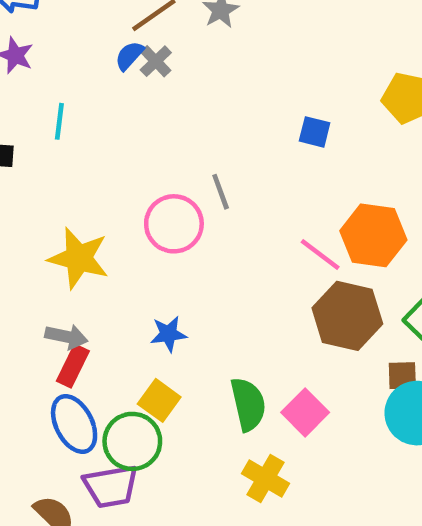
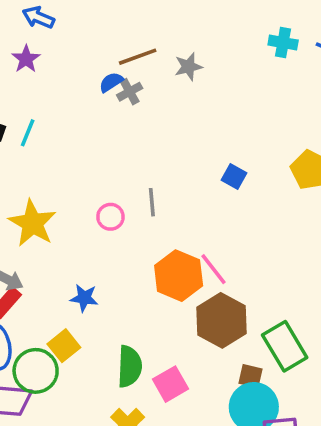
cyan line: (59, 121) -> (28, 133), moved
pink circle: (174, 224) -> (110, 217), size x0.6
orange hexagon: (373, 235) -> (179, 276), moved

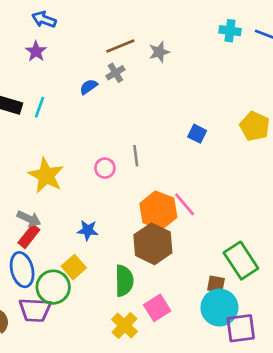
blue semicircle: (111, 82) -> (89, 87), moved
brown hexagon: (221, 320) -> (153, 244), moved
pink square: (170, 384) -> (157, 308), moved

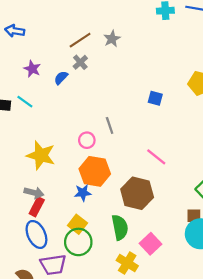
purple star: (36, 51) -> (32, 69), moved
cyan line: (39, 107) -> (25, 102), turned -63
orange hexagon: (158, 210) -> (95, 171), moved
green circle: (53, 287) -> (78, 242), moved

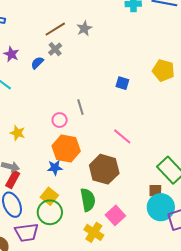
yellow star: (41, 155) -> (18, 133), size x0.6

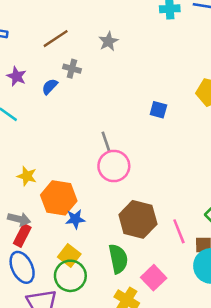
brown line: (55, 29) -> (56, 39), moved
gray cross: (55, 49) -> (72, 69), turned -32
pink circle: (60, 120) -> (114, 166), moved, size x1.6
pink line: (122, 136) -> (179, 231), moved, turned 30
orange hexagon: (66, 149) -> (59, 198), moved

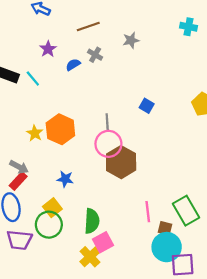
blue square: (158, 110) -> (147, 106), moved
orange hexagon: (59, 198) -> (60, 129), moved
brown hexagon: (138, 219) -> (121, 162), moved
pink square: (154, 278) -> (103, 242), moved

